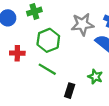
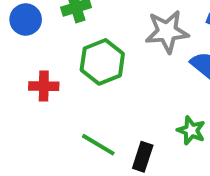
green line: (47, 69) -> (98, 145), moved

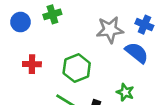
green hexagon: (102, 62) -> (77, 68), moved

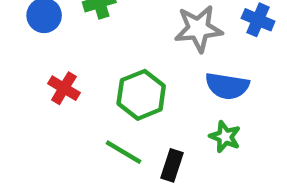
blue semicircle: (137, 53) -> (227, 86), moved, turned 150
red cross: (32, 64) -> (64, 88), turned 30

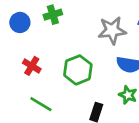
green line: (123, 152) -> (41, 104), moved

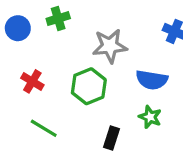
gray star: (112, 30) -> (110, 46), moved

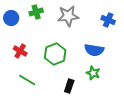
gray star: (110, 46) -> (68, 16), moved

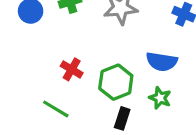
red cross: (20, 51) -> (72, 69), moved
green hexagon: (55, 54) -> (116, 82), moved

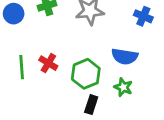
green line: (56, 109) -> (22, 67), moved, turned 55

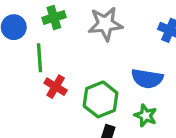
green line: (22, 67) -> (39, 58), moved

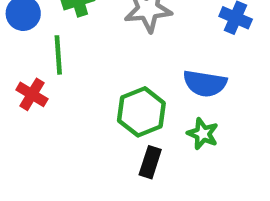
red cross: (56, 87) -> (32, 94), moved

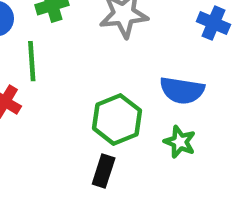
black rectangle: (150, 162) -> (104, 171), moved

